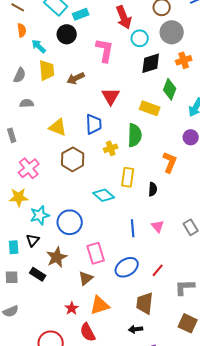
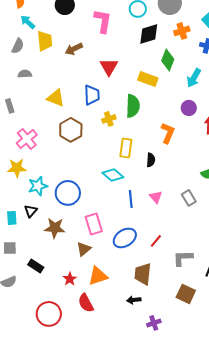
cyan arrow: (39, 46) -> (28, 22), moved
cyan diamond: (104, 195) -> (113, 175), moved
brown star: (57, 257) -> (55, 228), turned 30
black rectangle: (38, 274) -> (36, 266), moved

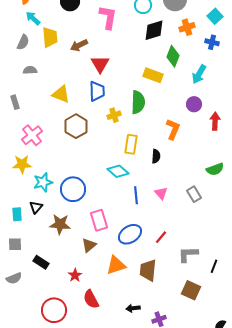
red triangle: (109, 67) -> (100, 64), moved
orange triangle: (98, 276) -> (116, 265), moved
black arrow: (134, 300) -> (133, 308), moved

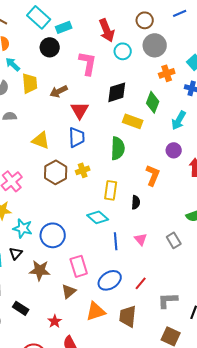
black diamond: (154, 30) -> (117, 92), moved
yellow cross: (114, 115) -> (83, 170), moved
cyan star: (43, 182) -> (23, 228), turned 30

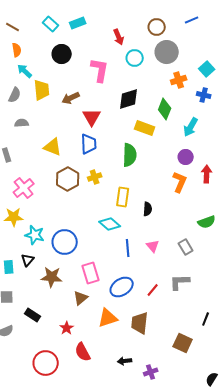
cyan rectangle: (39, 17) -> (51, 24), size x0.7
cyan rectangle: (64, 27) -> (78, 23), moved
red arrow: (107, 30) -> (119, 37), size x0.7
orange L-shape: (153, 175) -> (180, 182), moved
gray L-shape: (168, 300) -> (180, 282), moved

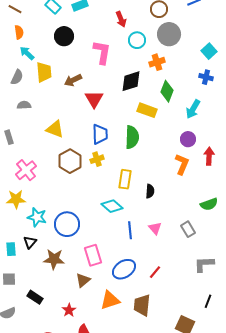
orange cross: (179, 80) -> (157, 62), moved
blue trapezoid: (89, 144) -> (100, 134), moved
gray L-shape: (180, 282) -> (204, 264), moved

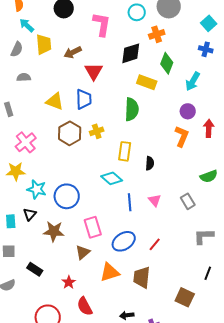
blue trapezoid: (100, 134) -> (84, 99), moved

